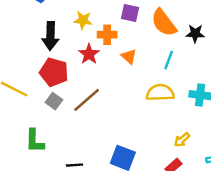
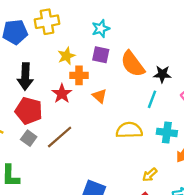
yellow star: (83, 20) -> (66, 56), moved, turned -30
cyan line: (169, 60) -> (152, 99), moved

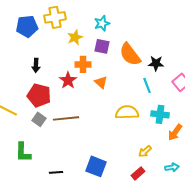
yellow star: (66, 56) -> (75, 37), moved
black arrow: (25, 77) -> (36, 65), size x0.6
cyan line: (152, 99) -> (147, 85), turned -42
brown line: (60, 137) -> (66, 118), turned 35

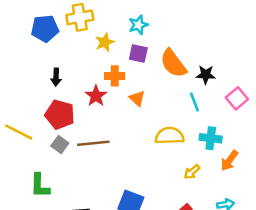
yellow arrow: (145, 151) -> (192, 172), moved

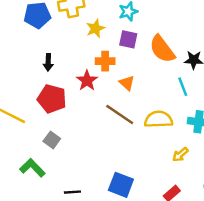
brown line: (93, 143) -> (120, 115), moved, turned 40
gray square: (60, 144) -> (52, 140), moved
green L-shape: (40, 186) -> (32, 168), turned 135

